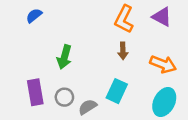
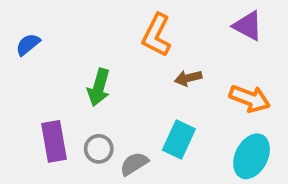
blue semicircle: (34, 16) -> (28, 44), moved
orange L-shape: (124, 19) -> (156, 35), moved
brown arrow: (123, 51) -> (188, 78), turned 77

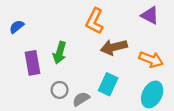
brown arrow: (188, 78) -> (114, 47), size x1.6
purple rectangle: (54, 141) -> (32, 63), moved

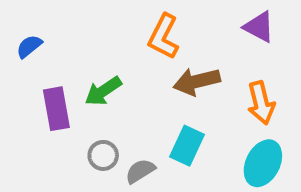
green arrow: (60, 53) -> (103, 91), turned 40
orange arrow: (151, 59) -> (261, 103), turned 55

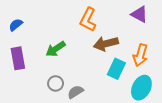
orange arrow: (261, 103) -> (140, 55), turned 30
purple rectangle: (56, 109) -> (18, 58), moved
cyan rectangle: (187, 146) -> (116, 69), moved

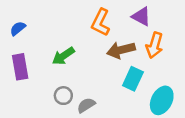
purple triangle: (139, 14) -> (141, 16), moved
orange arrow: (140, 55) -> (155, 45), moved

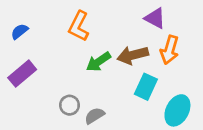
orange L-shape: (101, 22) -> (79, 26), moved
green arrow: (63, 56) -> (98, 62), moved
purple rectangle: (20, 67) -> (22, 74), turned 60

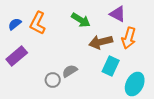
orange L-shape: (79, 26) -> (38, 23), moved
green arrow: (98, 62) -> (81, 20), moved, turned -114
gray semicircle: (95, 116) -> (70, 71), moved

